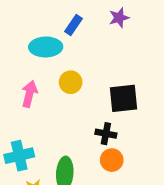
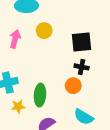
black cross: (106, 134) -> (82, 67), moved

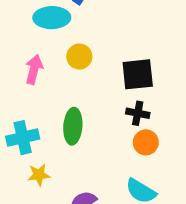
orange circle: (73, 86) -> (146, 142), moved
green ellipse: (40, 95) -> (73, 126), moved

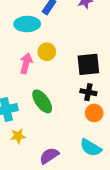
pink arrow: (34, 69) -> (26, 63), moved
green ellipse: (73, 126) -> (42, 101), turned -40

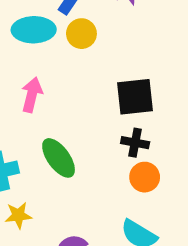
yellow circle: (47, 52) -> (81, 34), moved

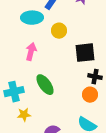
yellow circle: (81, 34) -> (59, 31), moved
black cross: (135, 143) -> (95, 77), moved

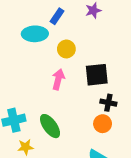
pink arrow: (31, 52) -> (58, 79), moved
green ellipse: (45, 85) -> (50, 126), moved

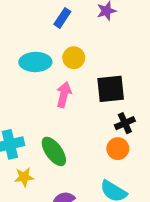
cyan ellipse: (35, 34) -> (35, 62), moved
black cross: (108, 103) -> (125, 123), turned -35

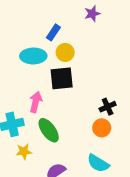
blue rectangle: (62, 18) -> (53, 32), moved
black square: (111, 89) -> (62, 78), moved
pink arrow: (64, 95) -> (36, 102), moved

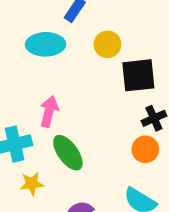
yellow circle: (65, 52) -> (107, 44), moved
black square: (62, 78) -> (138, 75), moved

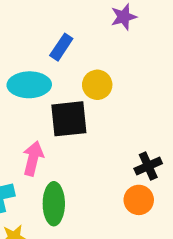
black square: (138, 75) -> (69, 119), moved
green ellipse: (68, 153) -> (54, 204), turned 36

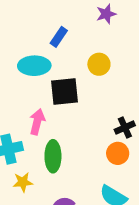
yellow circle: (97, 85) -> (99, 64), moved

